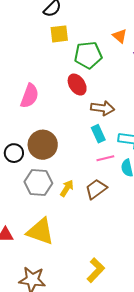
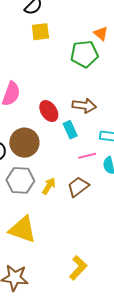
green pentagon: (88, 55) -> (84, 54), moved
red ellipse: (77, 85) -> (49, 111), moved
cyan rectangle: (98, 134) -> (70, 130), moved

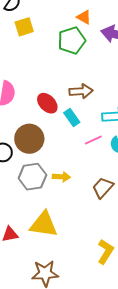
yellow arrow: (49, 186) -> (61, 177), turned 72
brown trapezoid: (78, 187) -> (103, 188), moved

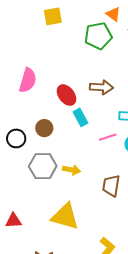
cyan rectangle: (72, 118) -> (80, 117), moved
brown circle: (29, 139) -> (44, 128), size x0.6
brown trapezoid: (103, 188) -> (111, 186), turned -40
yellow triangle: (44, 224) -> (65, 216), moved

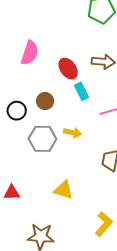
yellow arrow: (71, 170) -> (72, 133), moved
yellow triangle: (65, 216) -> (64, 190), size x0.7

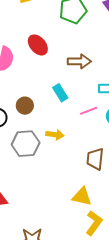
red ellipse: (68, 69) -> (38, 45), moved
yellow triangle: (64, 190) -> (82, 197), moved

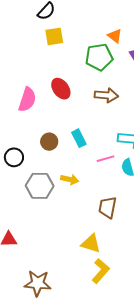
brown arrow: (79, 61) -> (106, 95), moved
brown circle: (25, 106) -> (49, 142), moved

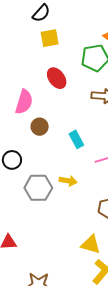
red ellipse: (61, 89) -> (57, 78), moved
brown circle: (49, 142) -> (40, 127), moved

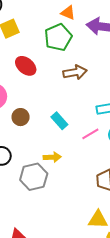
yellow arrow: (68, 181) -> (52, 157), moved

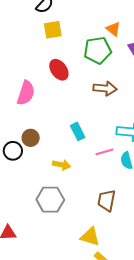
brown circle: (21, 117) -> (31, 138), moved
gray hexagon: (34, 177) -> (50, 200), moved

